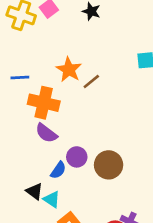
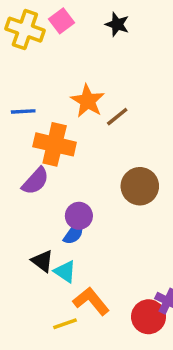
purple semicircle: (46, 133) -> (35, 181), moved, turned -85
purple circle: (77, 157) -> (79, 216), moved
brown circle: (109, 165) -> (140, 186), moved

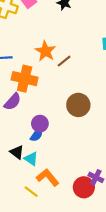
yellow line: (65, 324) -> (31, 192), turned 56

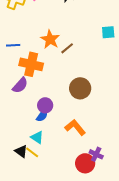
black triangle: (17, 152) -> (21, 151), moved
orange L-shape: (48, 177) -> (75, 127), moved
yellow line: (31, 192) -> (32, 152), moved

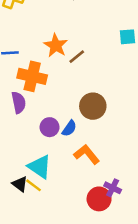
purple semicircle: (20, 85) -> (19, 102), turned -54
blue semicircle: (42, 115) -> (69, 128), moved
cyan triangle: (37, 137) -> (40, 167), size x1.5

